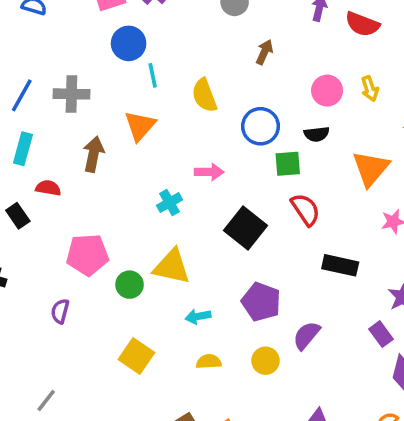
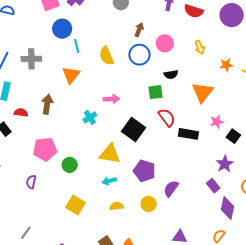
pink circle: (327, 91) -> (165, 43), moved
blue circle: (260, 126) -> (139, 55), moved
brown arrow: (93, 154) -> (47, 104), moved
black rectangle: (340, 265) -> (188, 134), moved
yellow triangle: (172, 267) -> (110, 154), moved

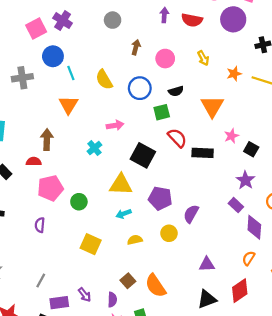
blue circle: (139, 55) -> (140, 88), moved
gray cross: (31, 59) -> (22, 78), moved
red semicircle: (21, 113) -> (34, 161), moved

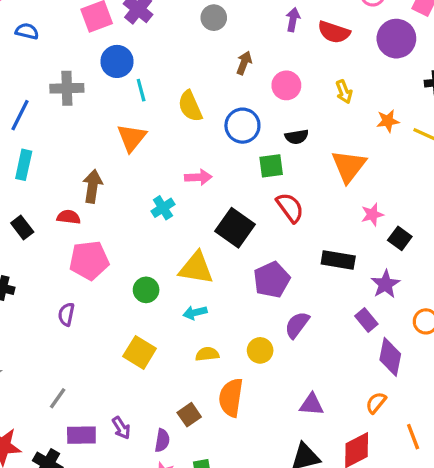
black rectangle: (203, 153) -> (338, 260), moved
purple pentagon: (160, 198) -> (272, 280), moved, turned 30
green circle: (79, 202) -> (146, 290), moved
orange semicircle: (156, 286) -> (231, 398), moved, turned 35

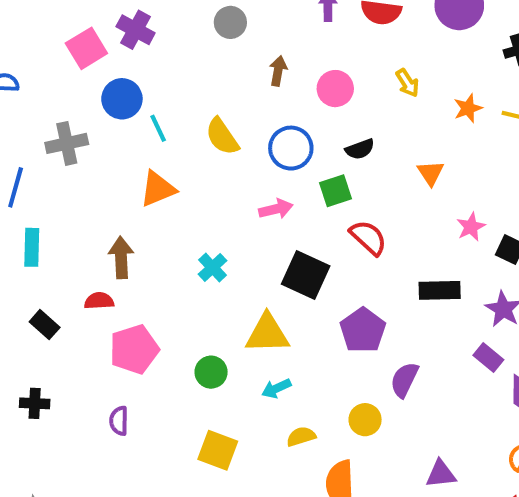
orange triangle: (132, 138) -> (158, 189), turned 40
orange triangle: (349, 166) -> (431, 173), size x0.6
pink arrow: (198, 177) -> (276, 209), moved

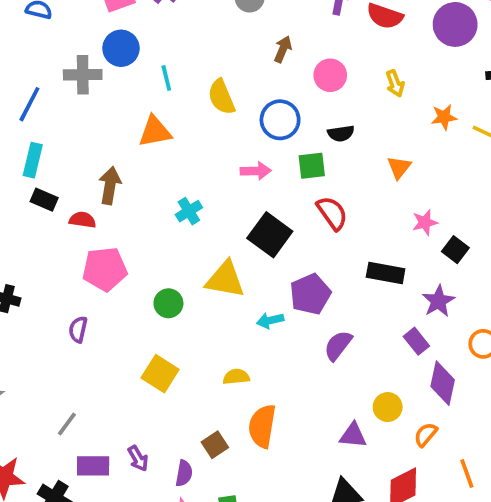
blue circle: (122, 99) -> (121, 48), moved
black rectangle: (45, 325) -> (44, 200), moved, turned -30
cyan arrow: (276, 388) -> (270, 320), moved
yellow circle: (365, 420) -> (388, 407), moved

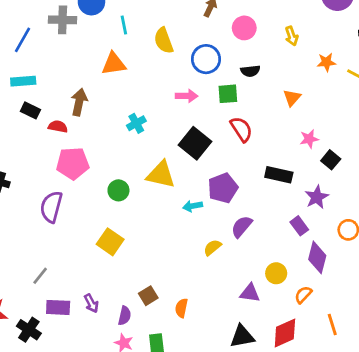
cyan rectangle: (33, 160) -> (23, 81), turned 70
purple semicircle: (78, 329) -> (51, 207), size x1.6
yellow semicircle: (236, 377) -> (212, 247), moved, turned -36
orange semicircle: (262, 426) -> (181, 308), moved, size x0.6

